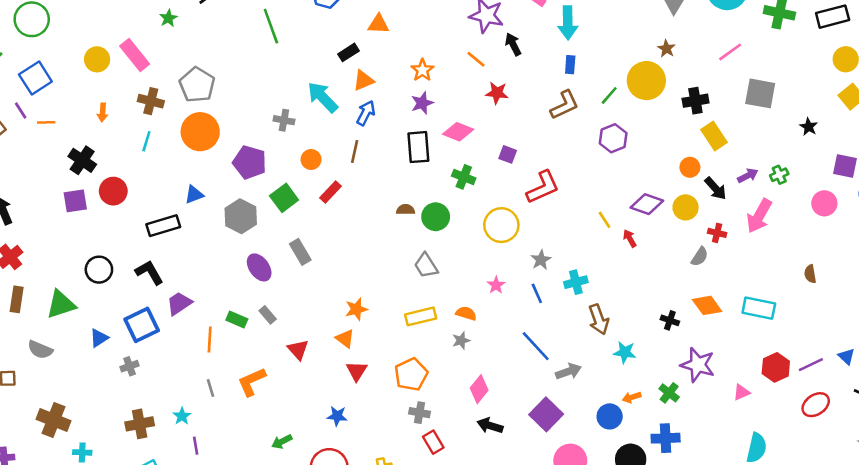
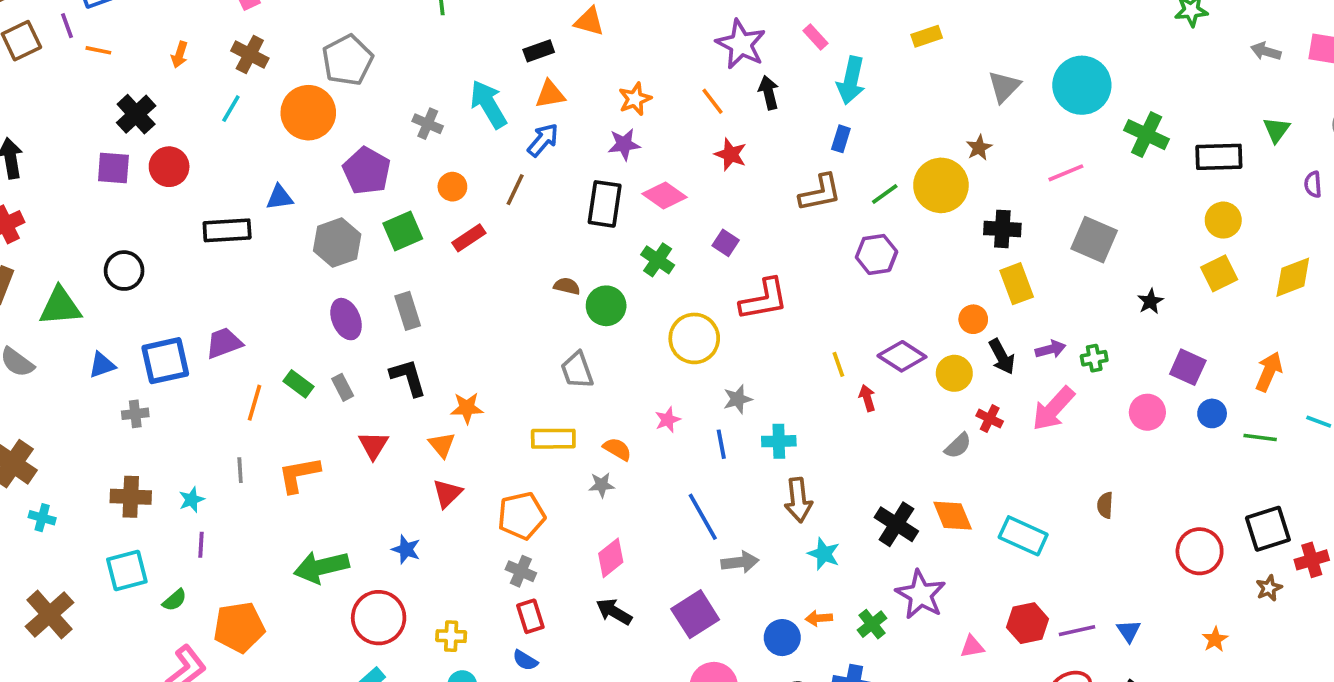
gray pentagon: (197, 85) -> (347, 60), moved
black L-shape: (149, 272) -> (408, 378), moved
black cross: (670, 320) -> (896, 524), size x1.6
green arrow: (282, 442) -> (321, 567), size x1.8

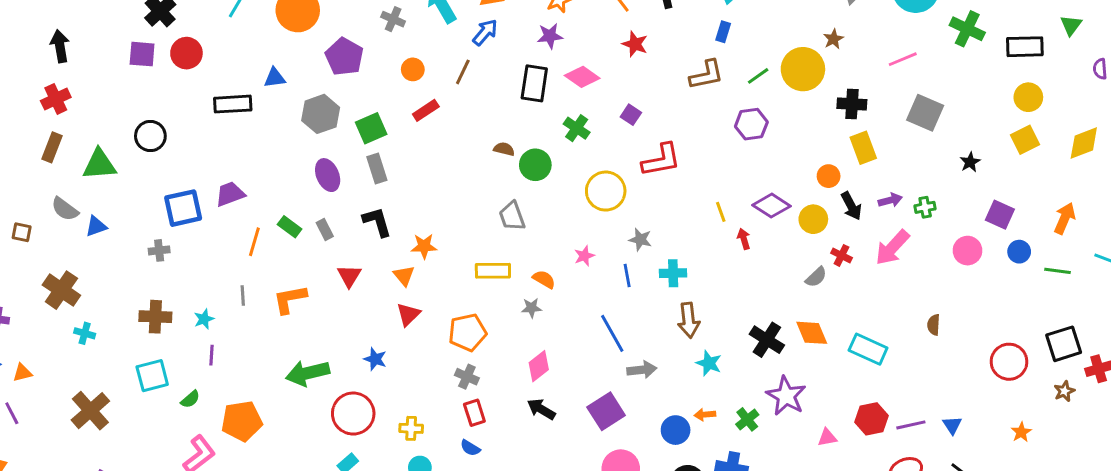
green square: (403, 231) -> (371, 128), moved
blue triangle: (102, 365) -> (96, 226), moved
gray star: (738, 399) -> (640, 240), turned 30

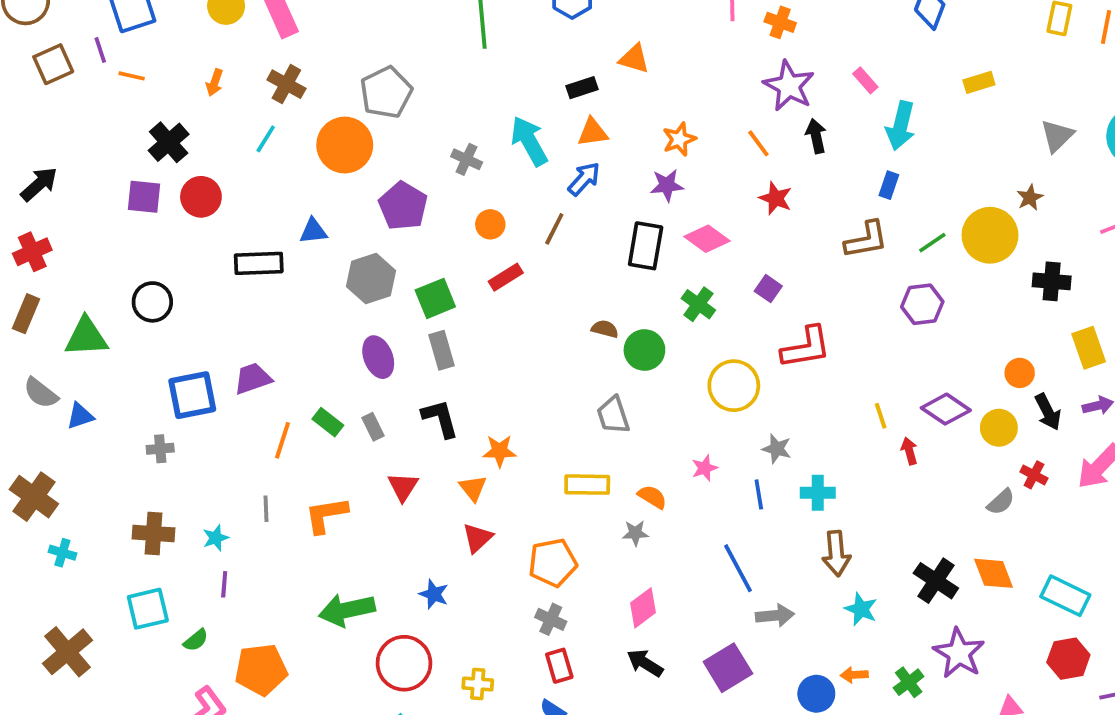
black arrow: (60, 46) -> (39, 184), turned 56
yellow rectangle: (863, 148) -> (1089, 348), moved
red hexagon: (871, 419) -> (1068, 659), moved

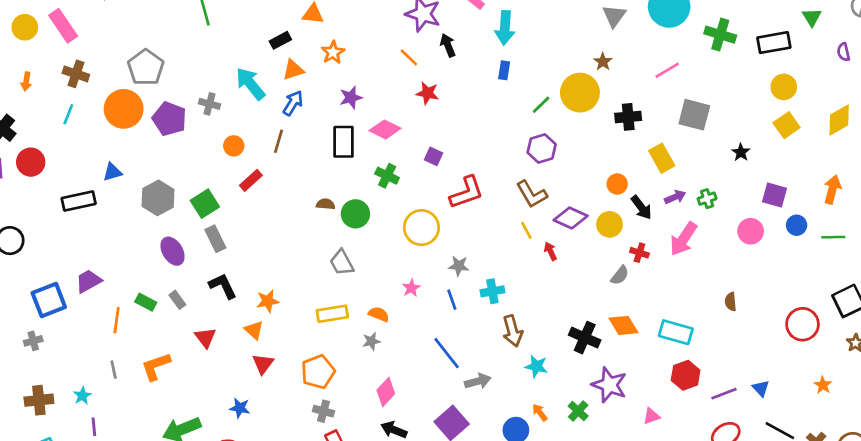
orange star: (679, 139) -> (333, 52), moved
purple pentagon: (403, 206) -> (169, 119), moved
brown L-shape: (866, 240) -> (532, 194), moved, turned 80
orange arrow: (854, 675) -> (540, 412), turned 66

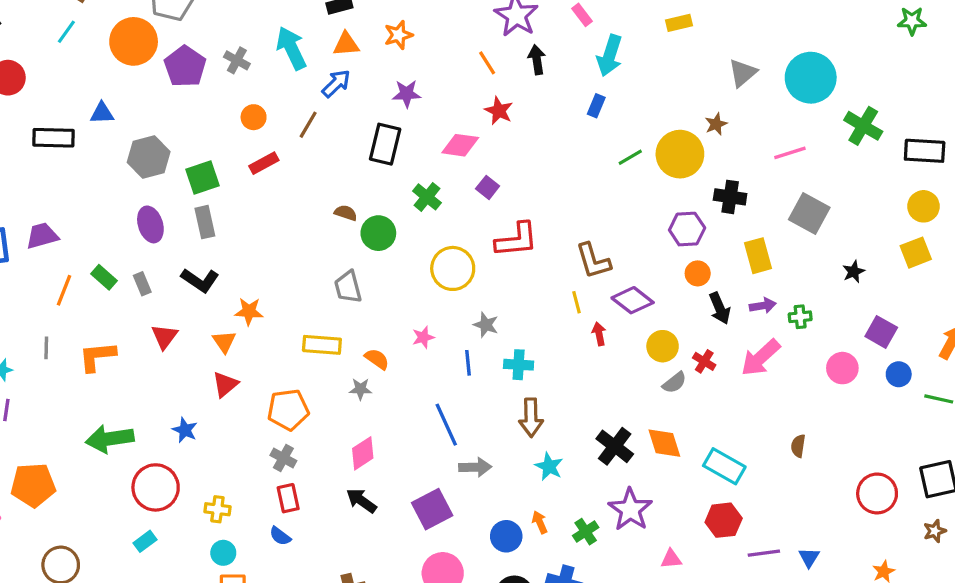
pink diamond: (385, 129) -> (460, 145), moved, turned -32
purple hexagon: (542, 148) -> (687, 229), moved
yellow circle: (610, 224) -> (663, 346), moved
black L-shape: (223, 286) -> (200, 280), turned 136

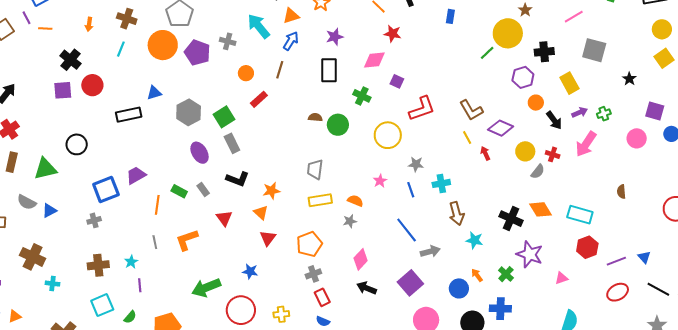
green line: (630, 157) -> (487, 53), moved
gray trapezoid: (348, 287) -> (315, 169), moved, turned 35
gray cross: (283, 458) -> (313, 274), turned -35

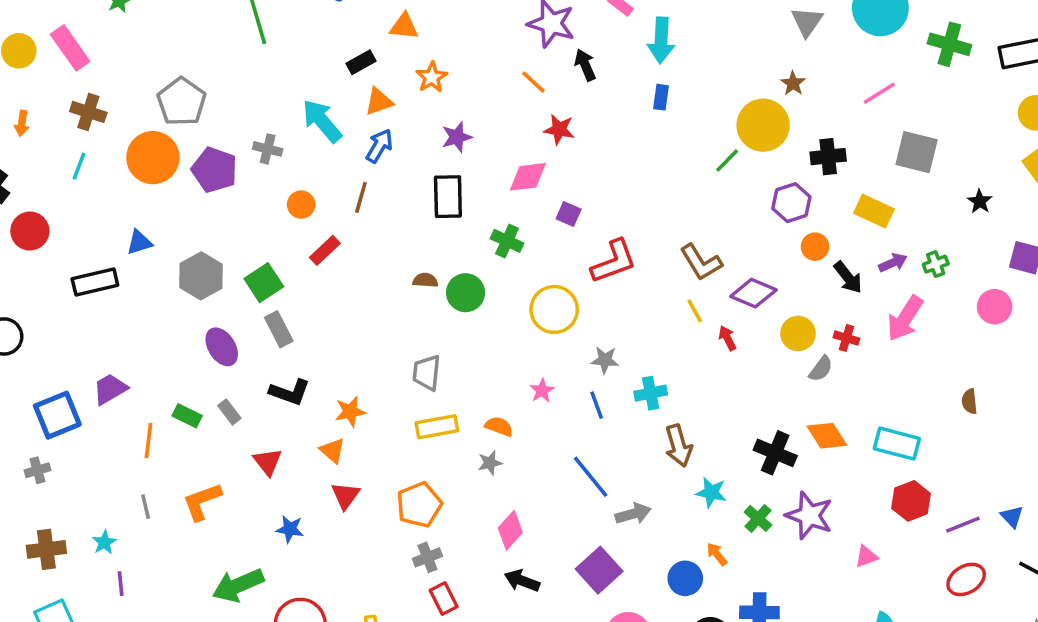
yellow rectangle: (569, 83) -> (874, 211), turned -35
blue star: (250, 271) -> (290, 529), moved
green cross: (506, 274) -> (758, 518), moved

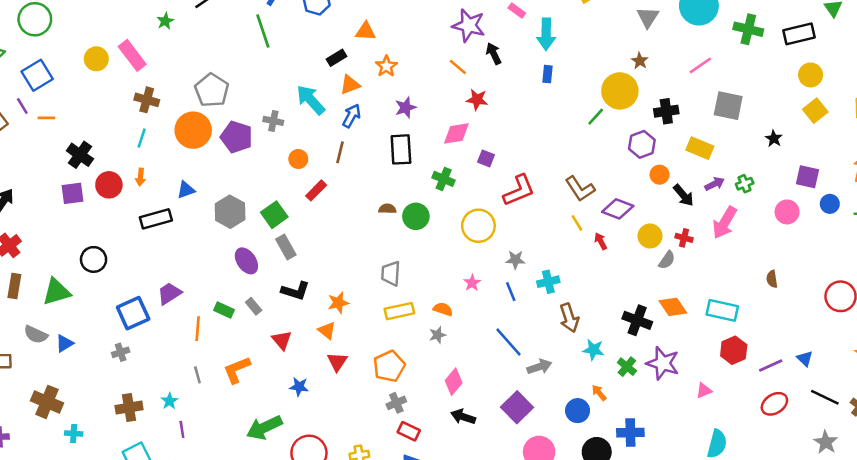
orange arrow: (22, 123) -> (140, 177), moved
red rectangle: (444, 599) -> (409, 431), turned -35

